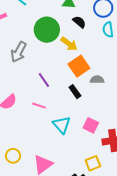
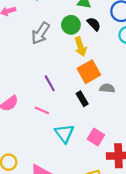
green circle: (47, 30) -> (71, 25), moved, size x0.7
yellow arrow: (69, 44) -> (81, 47), turned 30
gray arrow: (19, 52) -> (40, 33), moved

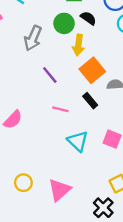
yellow arrow: (81, 47) -> (78, 45), turned 36
purple line: (50, 83) -> (50, 75), moved
pink line: (42, 110) -> (60, 109), moved

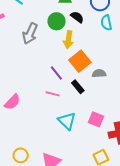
purple line: (50, 75) -> (56, 73), moved

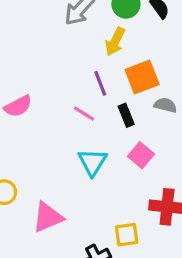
yellow arrow: (68, 40) -> (115, 42), moved
pink square: (96, 119) -> (141, 155), moved

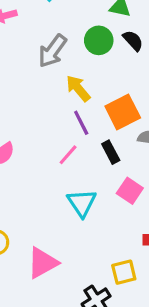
yellow arrow: (115, 42) -> (78, 88), moved, turned 120
pink line: (84, 113) -> (68, 155), turned -75

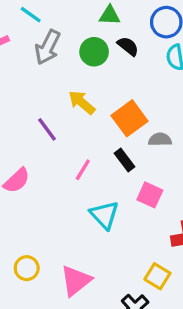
gray arrow: (52, 51) -> (48, 47), moved
purple line: (81, 123) -> (47, 129), moved
yellow square: (124, 272) -> (157, 276), turned -35

